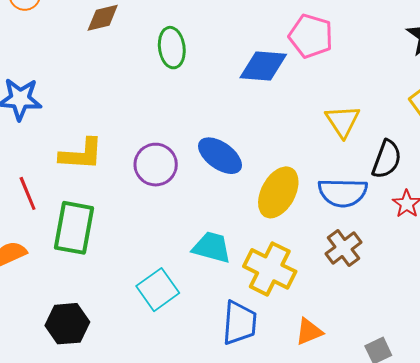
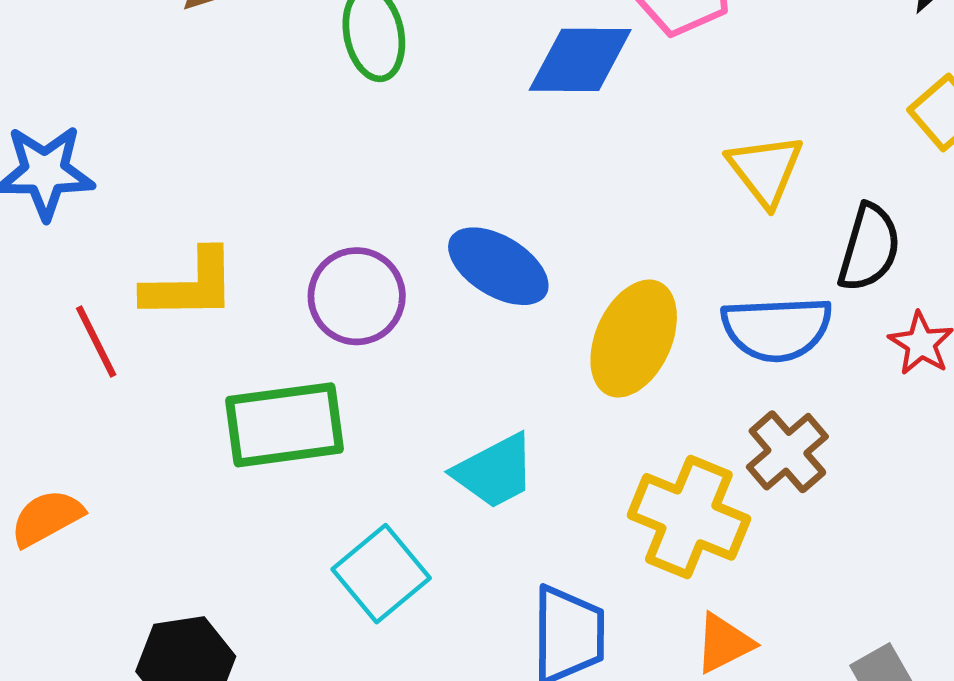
red line: (28, 193) -> (96, 341), moved
green rectangle: (74, 228) -> (285, 425), moved, turned 76
cyan trapezoid: (212, 247) -> (495, 471), turned 141
yellow cross: (270, 269) -> (689, 517), moved

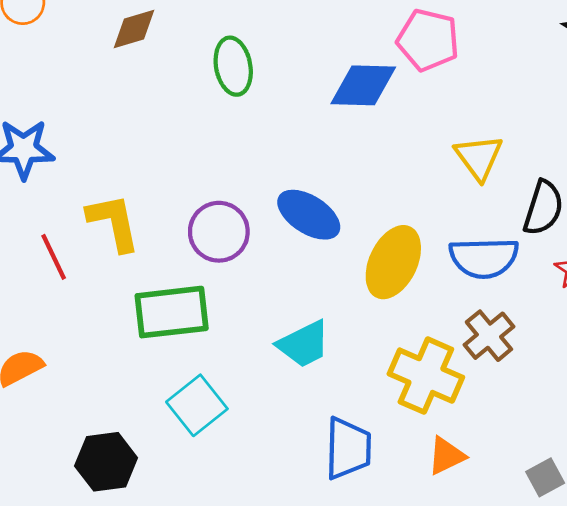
yellow L-shape: (190, 285) -> (114, 222), turned -102
cyan square: (381, 574) -> (197, 405), moved

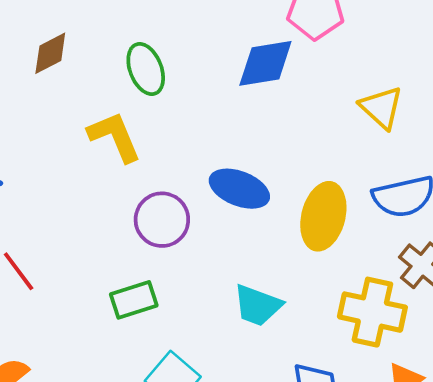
yellow L-shape: (114, 222) -> (115, 137), moved
green rectangle: (172, 312) -> (134, 300), size x0.7
cyan trapezoid: (304, 344) -> (258, 305), turned 58

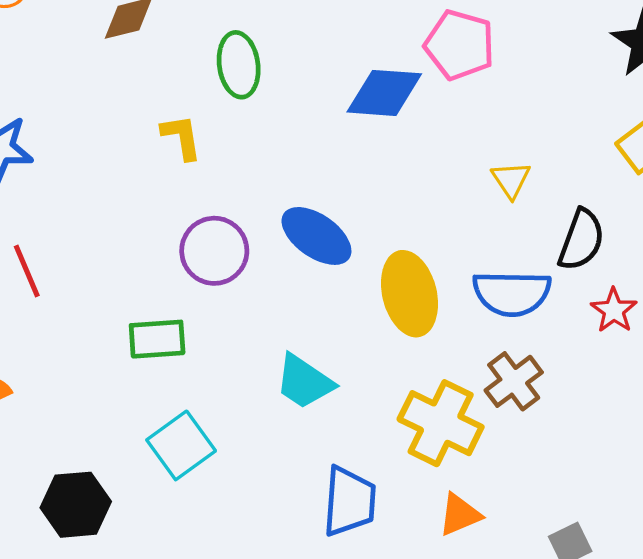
yellow triangle: (381, 108) -> (511, 180), size x0.7
yellow L-shape: (115, 137) -> (181, 137), size x0.7
yellow ellipse: (323, 216) -> (409, 294), turned -42

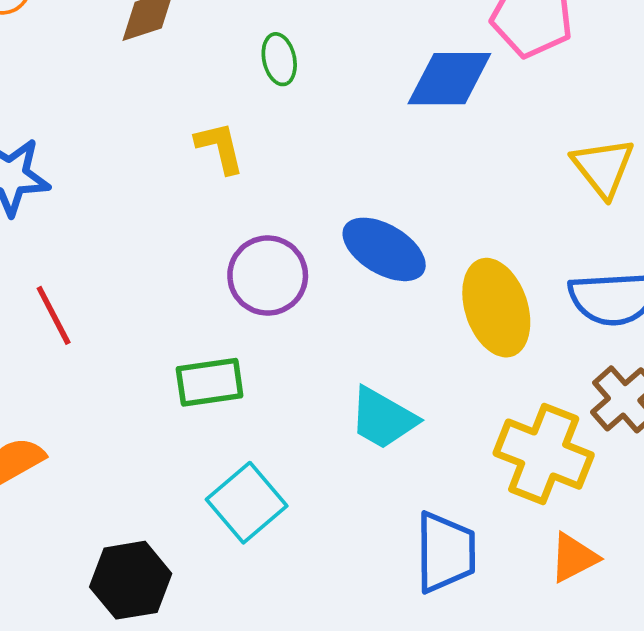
green ellipse: (239, 65) -> (279, 59), size x0.7
yellow triangle: (511, 180) -> (603, 167), size x1.4

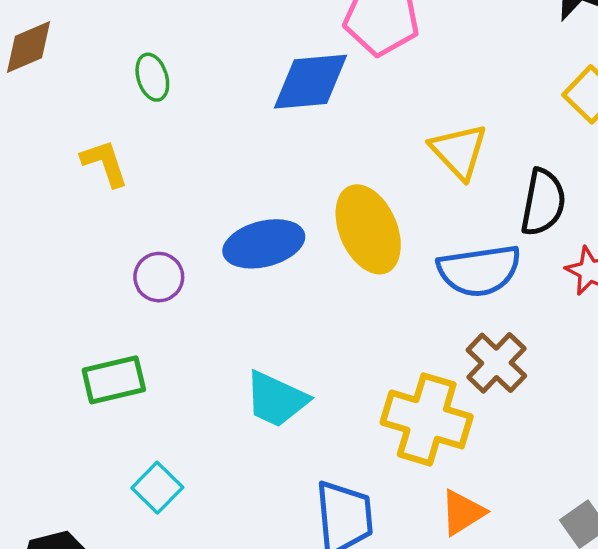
blue ellipse: (384, 249) -> (264, 244), turned -40
purple circle: (268, 276) -> (159, 277), size x0.7
yellow ellipse: (496, 308) -> (368, 229), moved
cyan square: (247, 503) -> (157, 488), size x0.7

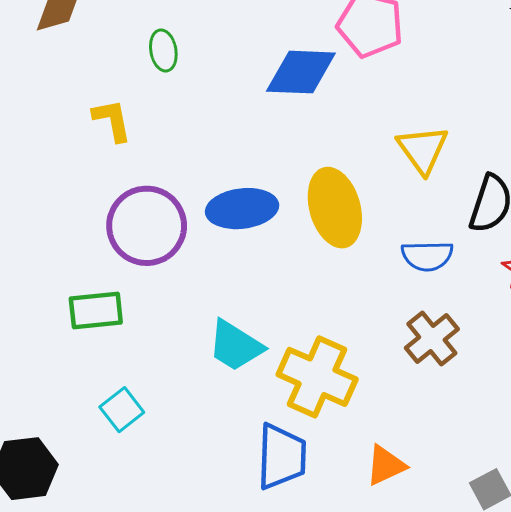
blue semicircle: (479, 270) -> (427, 256), size x0.7
purple circle: (159, 277) -> (147, 226), size x1.8
yellow cross: (427, 419) -> (317, 377), moved

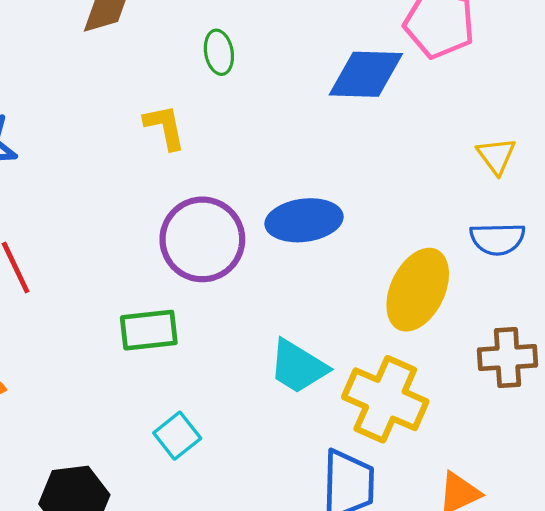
yellow triangle: (423, 149) -> (496, 156), size x0.7
yellow ellipse: (335, 208) -> (418, 290), moved, turned 42
blue semicircle: (427, 256) -> (497, 239), moved
brown cross: (432, 338) -> (508, 357), turned 36

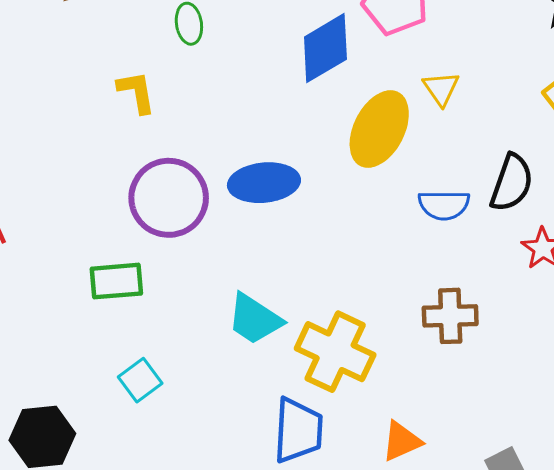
blue diamond: (366, 74) -> (325, 48), turned -34
yellow triangle: (496, 156) -> (441, 88), moved
yellow ellipse: (418, 290) -> (379, 129), moved

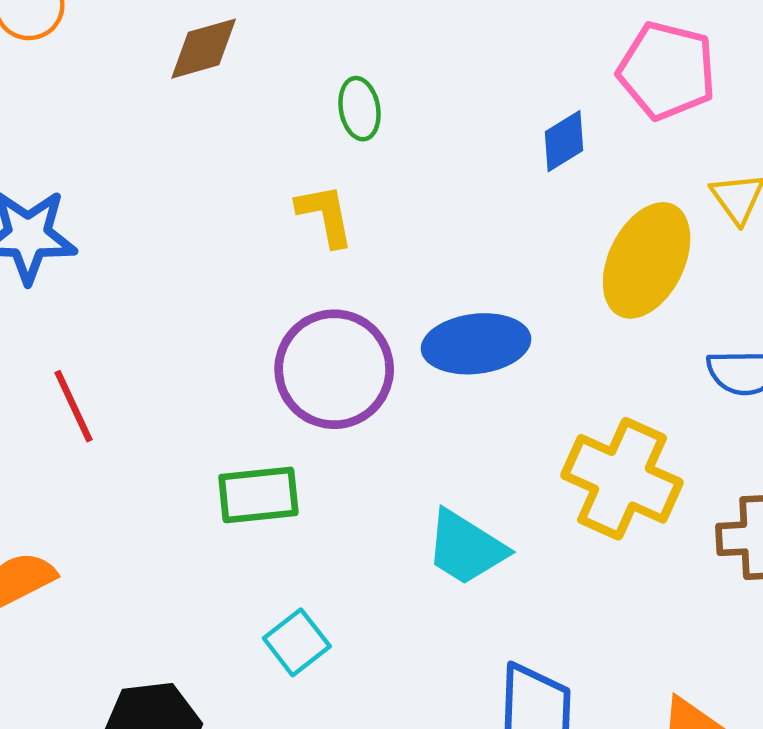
blue diamond: (325, 48) -> (564, 141), size x0.6
yellow L-shape: (137, 92) -> (325, 215), moved
yellow cross: (335, 352) -> (622, 479), moved

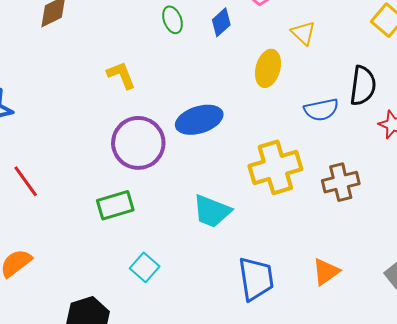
green ellipse: (359, 109) -> (173, 20), moved
yellow ellipse: (647, 260) -> (268, 68), size x0.7
yellow cross: (622, 479) -> (275, 167), turned -30

